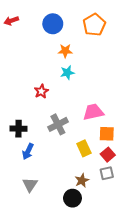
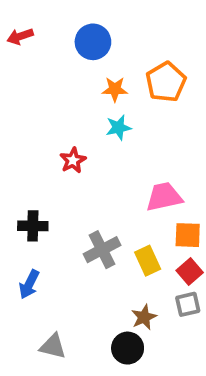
orange pentagon: (94, 25) -> (166, 82), moved
gray cross: (58, 124) -> (102, 250), moved
blue arrow: (28, 151) -> (29, 284), moved
gray triangle: (30, 185) -> (53, 346), moved, turned -49

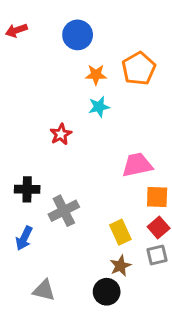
gray cross: (102, 250) -> (64, 211), moved
yellow rectangle: (148, 261) -> (120, 232), moved

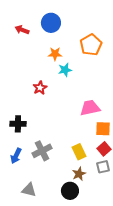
red arrow: (16, 30) -> (22, 30), moved, turned 40
orange star: (96, 75) -> (55, 54), moved
gray cross: (64, 211) -> (42, 151), moved

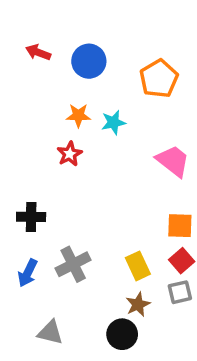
blue circle: (51, 23) -> (89, 61), moved
orange star: (55, 54) -> (78, 115), moved
pink trapezoid: (90, 108) -> (173, 161), moved, turned 50

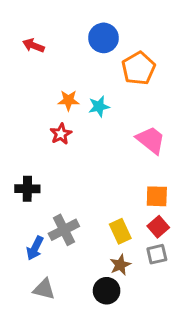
blue circle: (89, 61) -> (103, 38), moved
blue arrow: (28, 273) -> (35, 248), moved

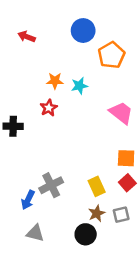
black cross: (27, 189) -> (13, 126), moved
gray square: (157, 254) -> (121, 215), moved

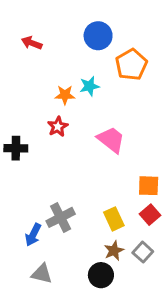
cyan star: (79, 86) -> (89, 86), moved
pink trapezoid: (121, 113) -> (111, 140), moved
gray square: (121, 215) -> (143, 252), turned -35

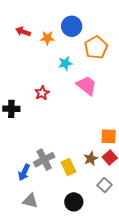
orange star: (65, 95) -> (47, 38), moved
pink trapezoid: (111, 140) -> (86, 86), moved
yellow rectangle: (114, 219) -> (68, 167), moved
brown star: (114, 251) -> (91, 159), moved

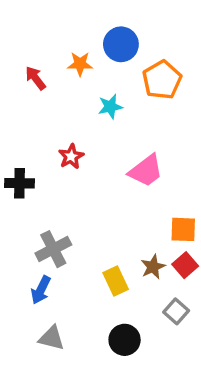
red arrow: (23, 32) -> (35, 78), moved, turned 32
pink trapezoid: (86, 86) -> (146, 171), moved, turned 105
gray cross: (44, 160) -> (53, 249), moved

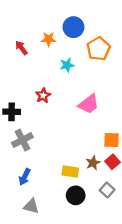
gray cross: (53, 249) -> (22, 140), moved
yellow rectangle: (116, 281) -> (70, 171), turned -56
black circle: (125, 340) -> (76, 195), moved

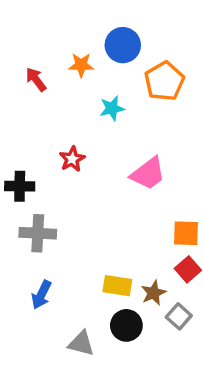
gray cross: (22, 140) -> (38, 233), turned 30
brown star: (93, 163) -> (154, 293), moved
gray triangle: (31, 206) -> (81, 343), moved

